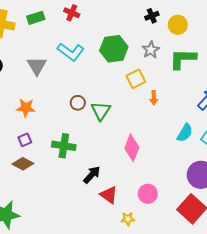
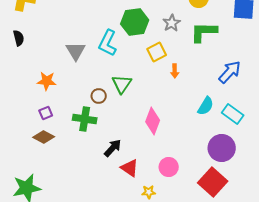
cyan L-shape: (71, 52) -> (108, 43), moved, turned 80
gray triangle: (37, 66) -> (76, 51), moved
brown circle: (78, 103) -> (99, 96), moved

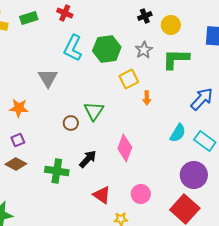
cyan L-shape: (108, 43) -> (73, 48), moved
green cross: (85, 119) -> (57, 171), moved
black arrow: (113, 148) -> (88, 159), moved

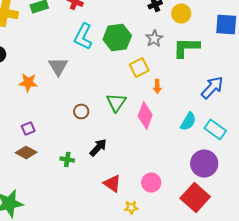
orange star: (19, 108) -> (28, 82), moved
green triangle: (94, 111) -> (116, 102), moved
pink diamond: (125, 148) -> (145, 116), moved
green cross: (57, 171) -> (67, 160), size x0.6

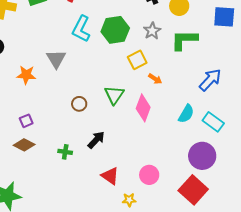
orange arrow: (157, 86) -> (155, 79), turned -56

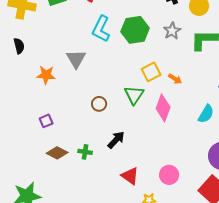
yellow square: (137, 60) -> (151, 72), moved
brown diamond: (24, 145) -> (57, 153), moved

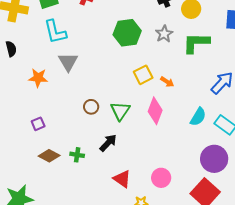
cyan L-shape: (101, 29) -> (55, 32), moved, turned -40
green triangle: (134, 95) -> (120, 111), moved

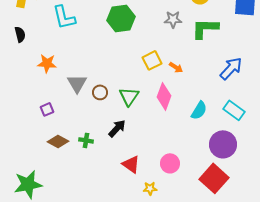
green hexagon: (127, 33) -> (121, 18), moved
gray star: (164, 34) -> (173, 19), turned 30
gray triangle: (68, 62) -> (77, 83), moved
cyan semicircle: (198, 117) -> (199, 110), moved

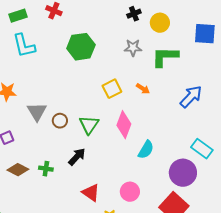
orange arrow: (176, 67) -> (143, 89), moved
cyan semicircle: (199, 110) -> (146, 150), moved
cyan rectangle: (234, 110) -> (202, 149), moved

